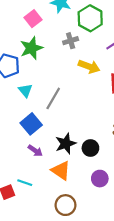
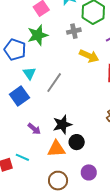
blue square: (31, 124) -> (19, 96), moved
black circle: (90, 148) -> (77, 142), moved
orange triangle: (61, 171) -> (56, 149), turned -42
purple circle: (100, 179) -> (89, 172), moved

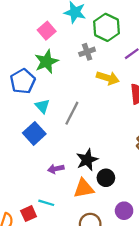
blue pentagon: (15, 50) -> (23, 81), turned 30
purple arrow: (34, 129) -> (56, 169), turned 136

